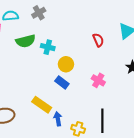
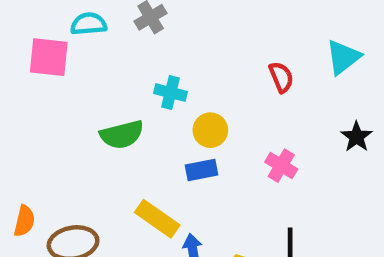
green semicircle: (26, 41) -> (122, 135), moved
blue rectangle: (62, 82) -> (201, 170), turned -48

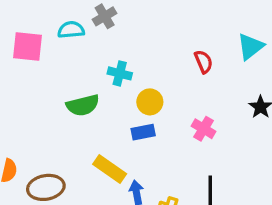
cyan semicircle: (89, 24) -> (71, 30), moved

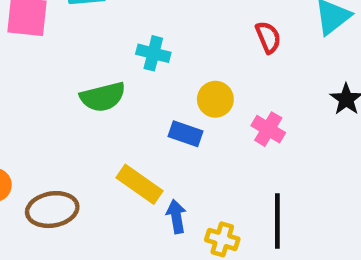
yellow circle: (150, 102) -> (215, 99), moved
blue rectangle: (143, 132) -> (185, 134), turned 30

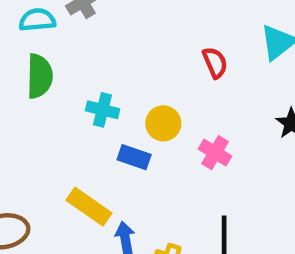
cyan cross: (153, 53) -> (103, 110), moved
green semicircle: (103, 97) -> (40, 76), moved, turned -75

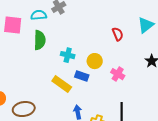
yellow rectangle: (89, 207) -> (62, 84), moved

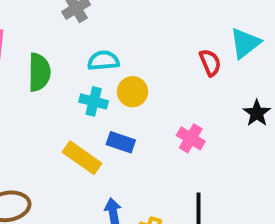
cyan semicircle: (39, 15) -> (103, 61), moved
red semicircle: (118, 34) -> (210, 63), moved
yellow circle: (95, 61) -> (132, 92), moved

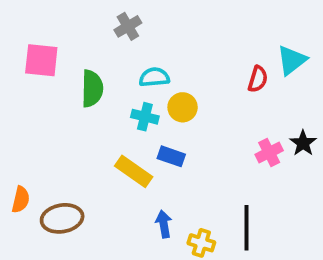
red semicircle: (210, 63) -> (258, 79), turned 40
black star: (257, 113) -> (303, 143), moved
pink cross: (191, 138) -> (269, 152), moved, turned 32

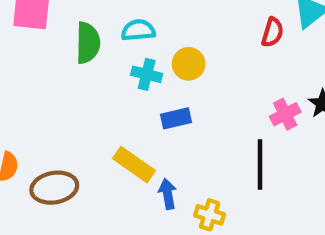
cyan semicircle: (154, 77) -> (138, 30), moved
blue rectangle: (171, 156) -> (176, 118), turned -32
yellow rectangle: (134, 171) -> (134, 165), moved
black line: (247, 228) -> (260, 165), moved

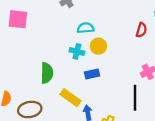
cyan semicircle: (138, 30) -> (86, 28), moved
green semicircle: (88, 43) -> (47, 73), moved

